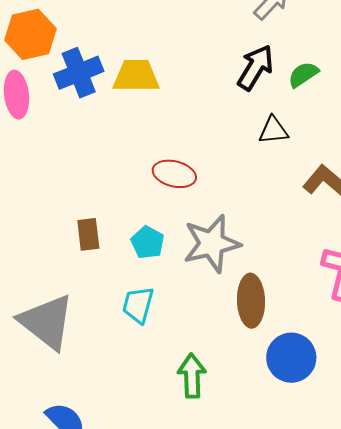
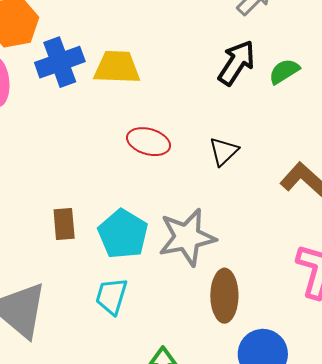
black triangle: (273, 130) -> (224, 151), moved, turned -40
red ellipse: (174, 174) -> (149, 142), moved
cyan pentagon: (148, 242) -> (123, 234), size x1.5

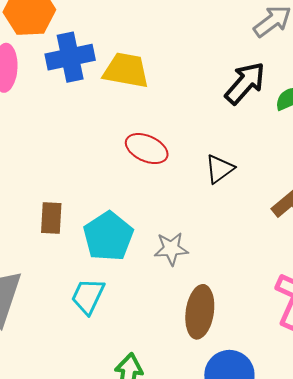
gray star: (187, 237) -> (171, 249), size x0.6

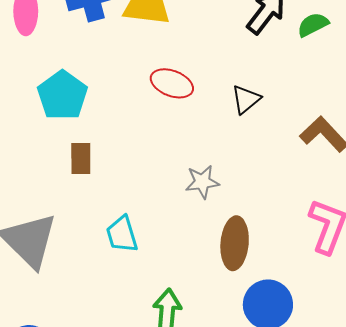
cyan pentagon: (108, 236) -> (62, 95), moved
cyan trapezoid: (88, 296) -> (122, 234), turned -39

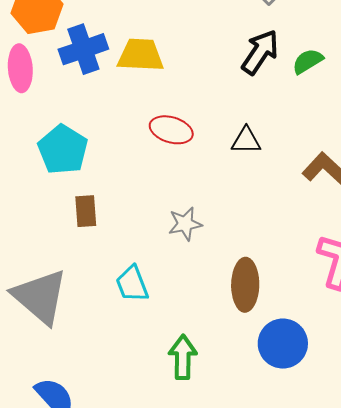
black triangle: (246, 99) -> (246, 141), turned 44
gray star: (202, 182) -> (185, 224), moved

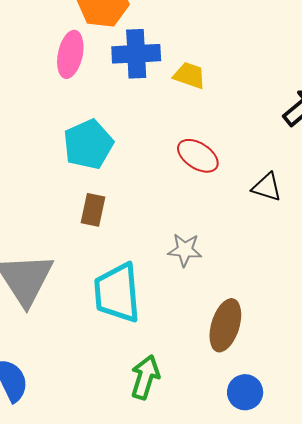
yellow trapezoid: (141, 55) -> (189, 75), size x0.7
cyan trapezoid: (132, 284) -> (117, 293), size x1.6
blue circle: (283, 344) -> (245, 392), size x0.7

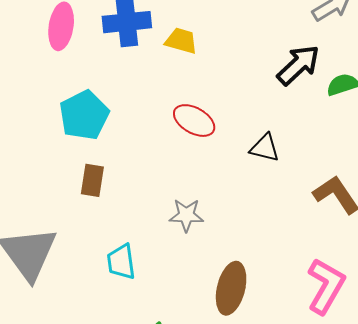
cyan trapezoid: (117, 293) -> (121, 262), size x0.6

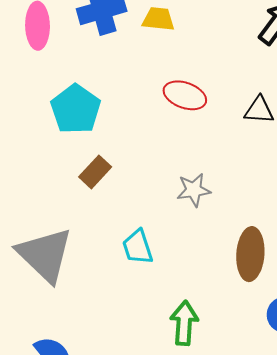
brown rectangle: (92, 180) -> (95, 172), turned 44

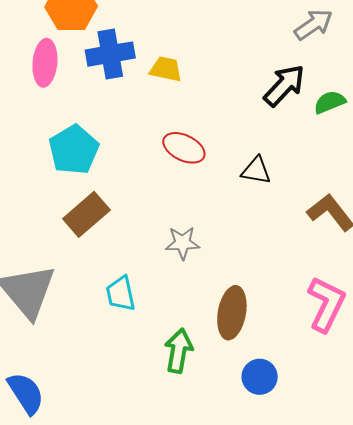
brown rectangle: (95, 172) -> (86, 214), size x1.4
green arrow: (184, 323) -> (178, 351), moved

